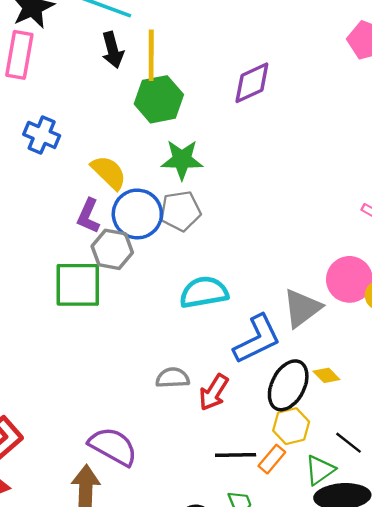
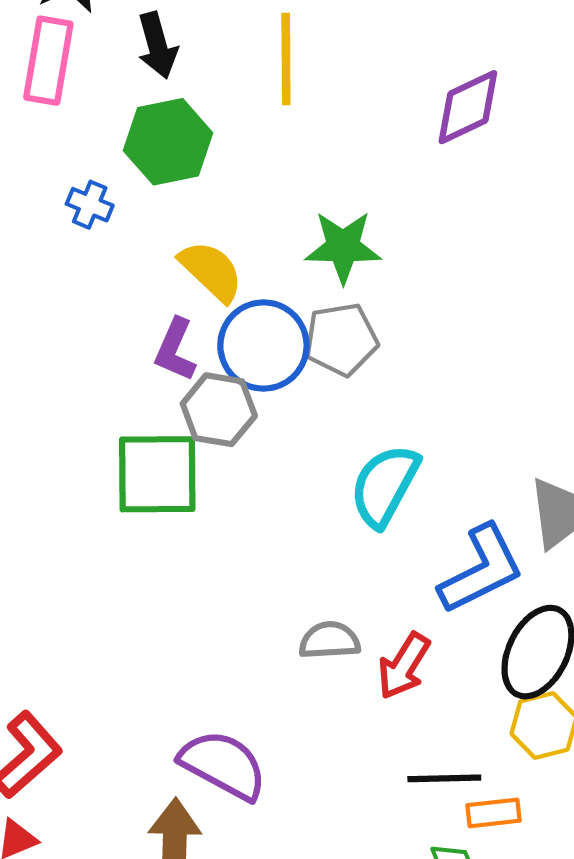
black arrow: (113, 50) -> (157, 45), moved
green hexagon: (159, 99) -> (168, 142), moved
blue cross: (42, 135) -> (90, 205), size x0.7
cyan semicircle: (204, 292) -> (385, 486), turned -51
orange rectangle: (272, 459) -> (494, 813), moved, turned 44

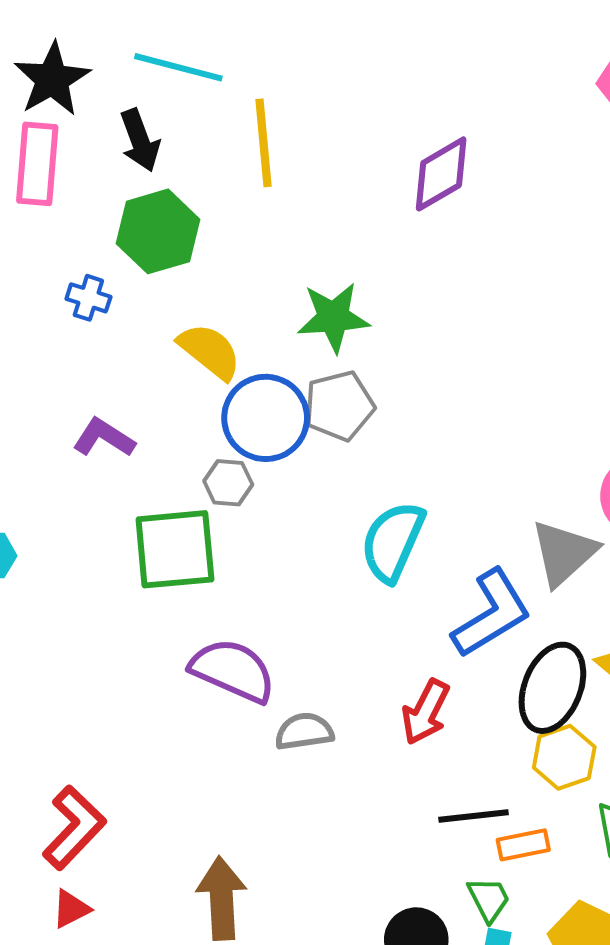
purple L-shape: (175, 350) -> (104, 438), moved, turned 104
gray hexagon: (219, 410) -> (228, 483), size x0.7
gray semicircle: (330, 640) -> (304, 731), moved
purple semicircle: (223, 765) -> (233, 670), moved

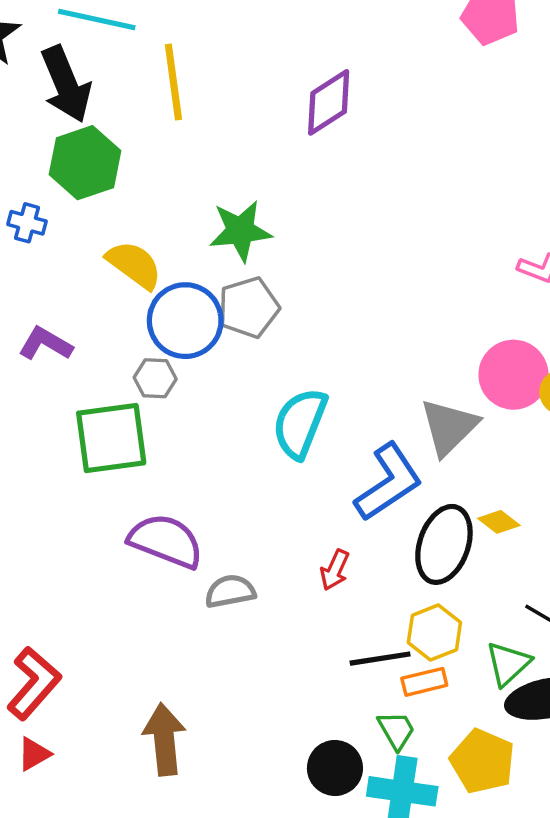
black arrow: (140, 140) -> (66, 84), size x1.4
red arrow: (426, 712) -> (335, 570), size x0.7
yellow hexagon: (564, 757) -> (434, 633), moved

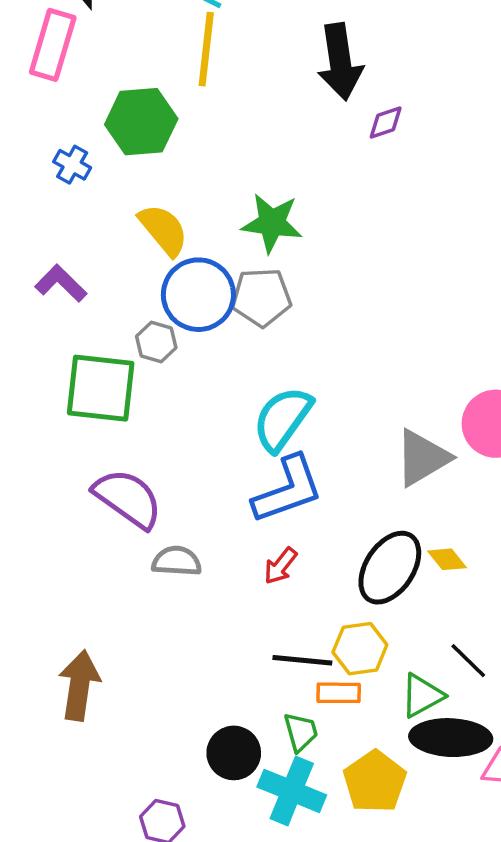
yellow line: (173, 82) -> (206, 49), moved
black arrow: (66, 84) -> (340, 62), moved
purple diamond: (329, 102) -> (386, 123), size x0.6
blue L-shape: (388, 482) -> (288, 490), moved

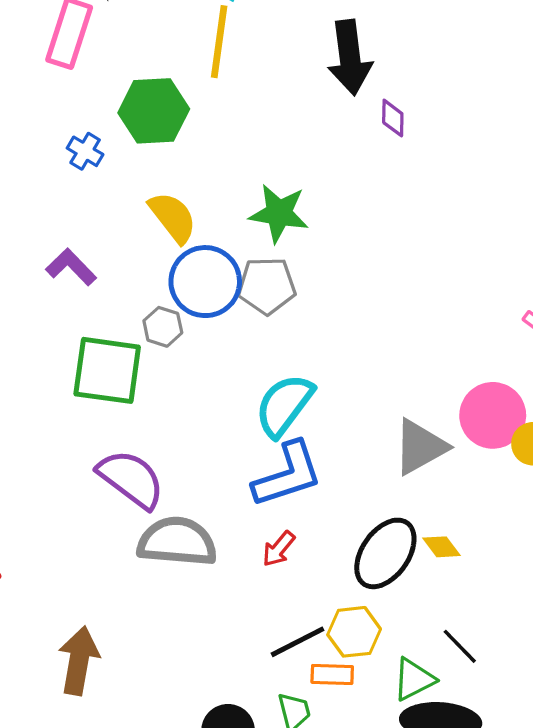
purple diamond: (386, 123) -> (393, 118), turned -72
gray semicircle: (177, 561) -> (177, 542), size x1.6
black line: (302, 660) -> (298, 642), turned -34

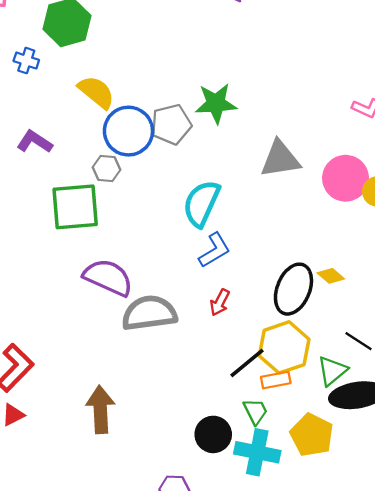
green star: (279, 213) -> (216, 103), moved
gray triangle: (420, 447) -> (280, 159), moved, turned 33
blue L-shape: (288, 474) -> (214, 250), size x0.7
yellow hexagon: (354, 632) -> (284, 347), size x1.4

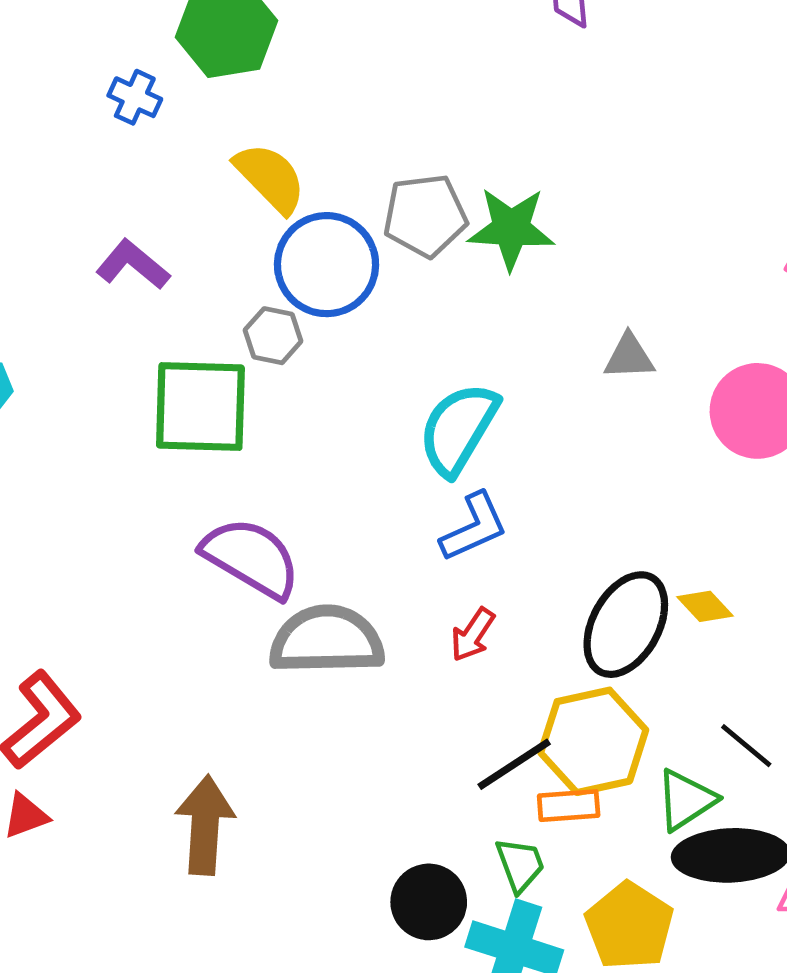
gray pentagon: (171, 124) -> (425, 216), moved
gray triangle: (280, 159) -> (629, 357), size x0.6

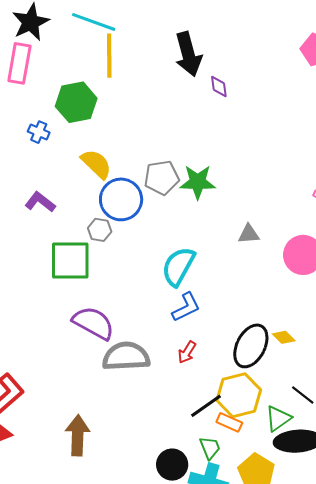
orange rectangle: (569, 806) -> (229, 422), turned 30

